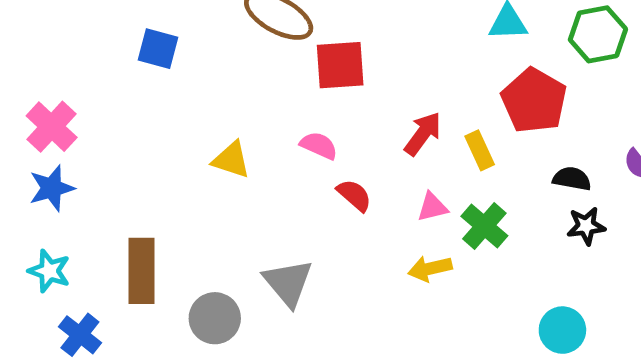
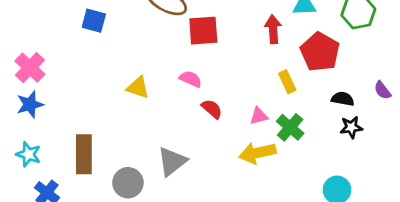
red arrow: (423, 134) -> (273, 29), moved, turned -40
yellow arrow: (430, 269) -> (257, 153), size x1.4
gray triangle: (288, 283) -> (172, 161), turned 32

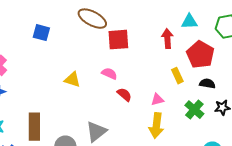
black semicircle: (343, 99) -> (207, 84), moved
green cross: (290, 127) -> (194, 110), moved
yellow arrow: (257, 153) -> (156, 126), turned -70

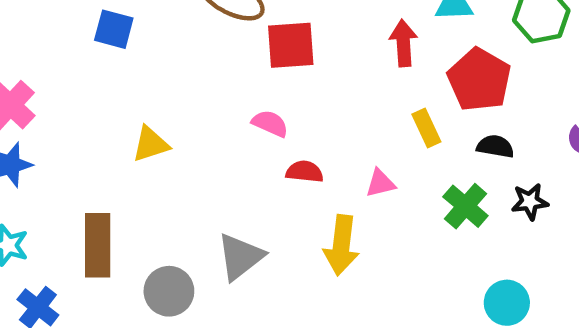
yellow triangle: (72, 80) -> (151, 144), moved, turned -36
red semicircle: (124, 95) -> (305, 172), turned -35
yellow arrow: (156, 126) -> (341, 245), moved

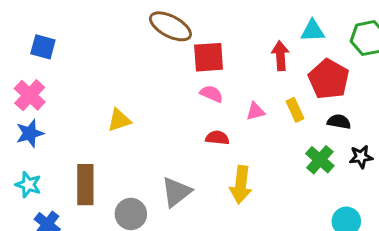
blue square: (114, 29) -> (43, 47), moved
pink semicircle: (270, 123) -> (211, 94), moved
pink triangle: (380, 183) -> (255, 111), moved

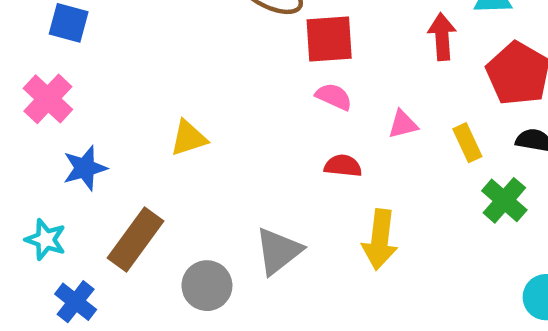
yellow rectangle: (295, 110) -> (467, 143), moved
blue star: (30, 133) -> (85, 168), moved
brown rectangle: (85, 185) -> (136, 240), turned 36

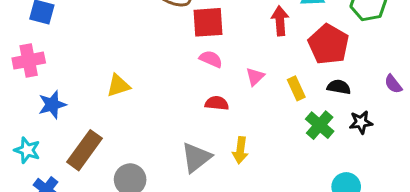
pink cross: (48, 99) -> (29, 61), turned 36
pink triangle: (403, 124) -> (255, 77), turned -30
yellow arrow: (380, 240) -> (240, 150), size x0.7
gray triangle: (278, 251) -> (196, 158), moved

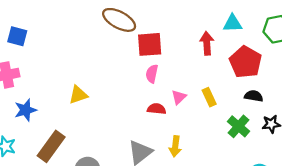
pink semicircle: (211, 59) -> (152, 74), turned -102
pink triangle: (255, 77) -> (179, 97), moved
yellow rectangle: (296, 88) -> (209, 97), moved

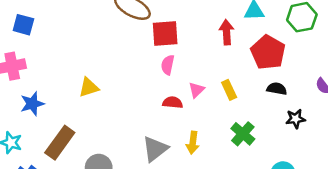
green cross: (238, 126) -> (243, 134), moved

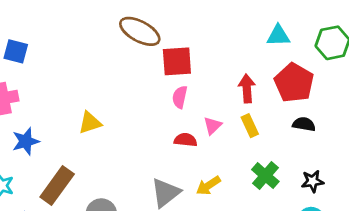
red arrow: (227, 32) -> (247, 88), moved
black star: (296, 119) -> (313, 181), moved
yellow arrow: (193, 143) -> (208, 186), turned 50

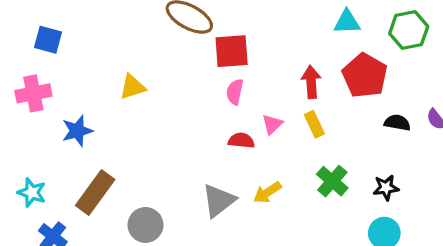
yellow triangle: (90, 123) -> (132, 87), moved
black semicircle: (304, 124) -> (397, 123), moved
blue star: (26, 141) -> (77, 131), moved

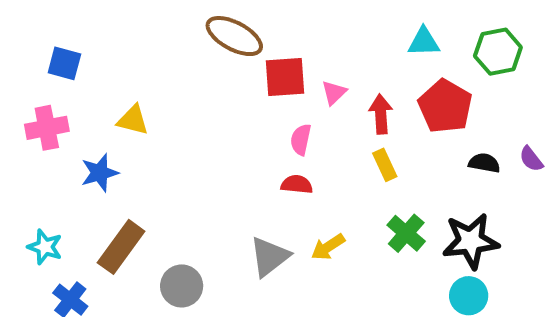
yellow triangle: (132, 87) -> (133, 120), moved, turned 32
pink semicircle: (235, 92) -> (301, 140), moved
pink triangle: (272, 124) -> (334, 93), moved
black star: (386, 188) -> (471, 241), size x1.8

